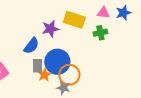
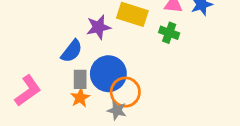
green cross: (100, 33) -> (169, 33), turned 32
orange star: (44, 75) -> (80, 98), moved

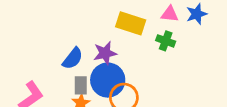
purple star: (98, 27) -> (105, 53), moved

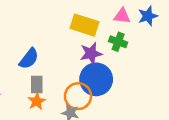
purple star: (105, 53) -> (91, 53), moved
blue circle: (108, 80) -> (96, 79), moved

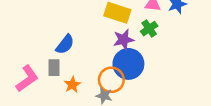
green cross: (118, 42) -> (149, 29), turned 35
gray rectangle: (37, 85) -> (54, 68), moved

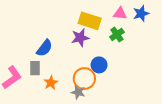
purple star: (124, 40) -> (80, 38), moved
blue circle: (128, 64) -> (99, 65), size x0.6

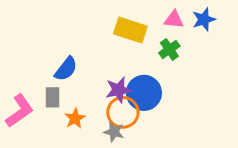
purple star: (80, 38) -> (118, 90), moved
blue circle: (99, 65) -> (144, 93), size x1.5

